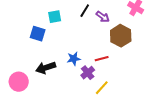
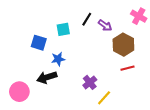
cyan square: (55, 17) -> (63, 29), moved
blue star: (74, 59) -> (58, 59), moved
red line: (102, 59) -> (127, 68), moved

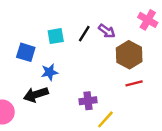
black line: (87, 19) -> (84, 34), moved
purple cross: (90, 82) -> (88, 101), turned 32

